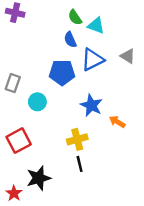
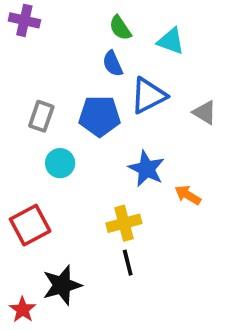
cyan triangle: (96, 26) -> (171, 41), moved
gray triangle: (128, 56) -> (205, 112), moved
gray rectangle: (13, 83) -> (41, 116), moved

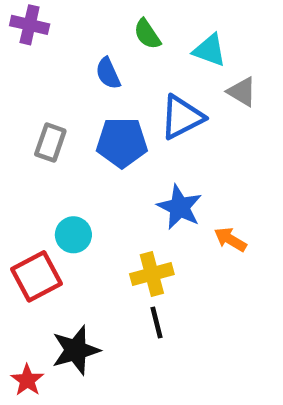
blue semicircle: (113, 64) -> (108, 73), moved
gray triangle: (205, 112) -> (242, 92), moved
cyan circle: (60, 163) -> (73, 235), moved

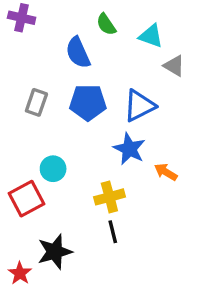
blue semicircle: (108, 73) -> (78, 53), size x1.4
blue triangle: (182, 117) -> (139, 106), moved

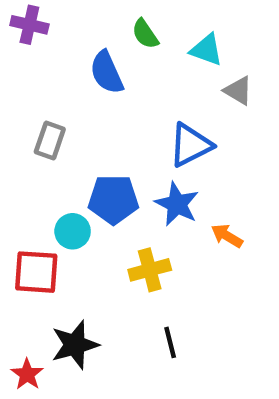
blue pentagon: (88, 102) -> (113, 200), moved
red square: (26, 199) -> (36, 272), turned 32
black line: (113, 232) -> (170, 342), moved

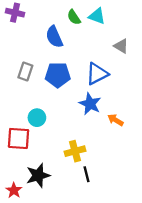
cyan triangle: (206, 50) -> (97, 16), moved
blue pentagon: (113, 200) -> (58, 75), moved
yellow cross: (150, 270) -> (75, 151), moved

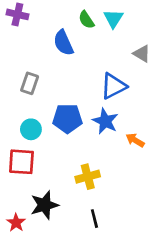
cyan triangle: (97, 16) -> (113, 18), turned 42
blue pentagon: (58, 75) -> (67, 118), moved
cyan circle: (37, 118) -> (31, 129), moved
black line: (87, 174) -> (94, 219), moved

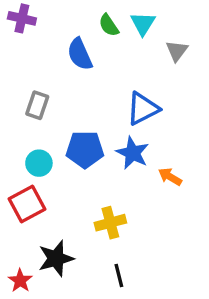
gray triangle: (142, 54) -> (177, 51), moved, turned 36
red square: (21, 162) -> (27, 204), turned -32

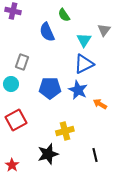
cyan triangle: (143, 24) -> (84, 40), moved
cyan circle: (39, 163) -> (11, 84), moved
black star: (56, 258) -> (48, 154), moved
black line: (119, 275) -> (95, 155), moved

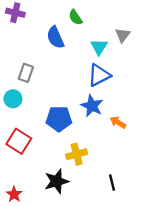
blue pentagon: (50, 88) -> (59, 119), moved
red square: (16, 120) -> (19, 141), turned -30

